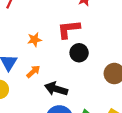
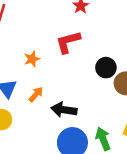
black circle: (79, 53) -> (106, 68), moved

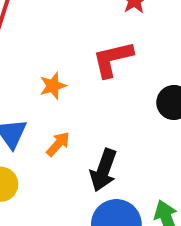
black arrow: (64, 110) -> (103, 170), turned -80

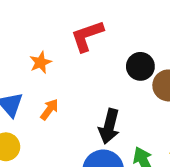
black arrow: (103, 170) -> (109, 126), moved

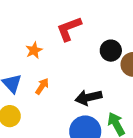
black arrow: (109, 126) -> (88, 97), turned 65

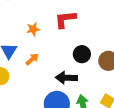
black circle: (111, 51) -> (82, 54), moved

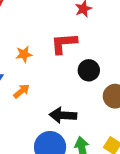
black circle: (82, 54) -> (89, 70), moved

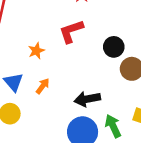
black circle: (89, 70) -> (114, 47), moved

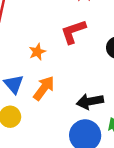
orange arrow: (43, 86) -> (44, 88), size x1.5

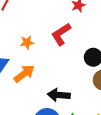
red L-shape: (73, 32) -> (61, 34), turned -30

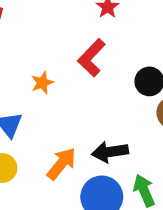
orange arrow: (24, 74) -> (61, 164), moved

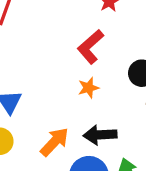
orange star: (42, 83) -> (88, 88), moved

